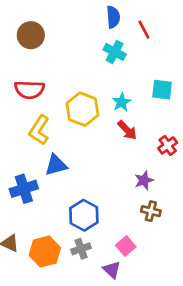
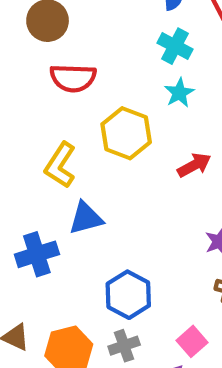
red semicircle: (29, 90) -> (73, 78), moved
cyan star: (122, 102) -> (179, 93), moved
red arrow: (127, 130) -> (194, 165), turned -75

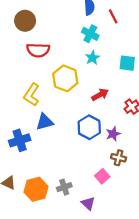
blue hexagon: (128, 295) -> (89, 127), moved
pink square: (192, 341) -> (102, 176), moved

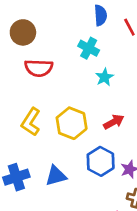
cyan cross: (90, 34) -> (89, 48), moved
yellow hexagon: (65, 78) -> (72, 123), moved
blue triangle: (45, 122) -> (56, 176), moved

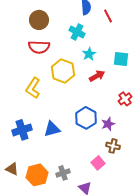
brown circle: (23, 32) -> (39, 20), moved
red arrow: (114, 122) -> (97, 76), moved
yellow hexagon: (72, 123) -> (63, 71), moved

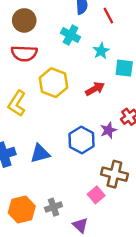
cyan star: (89, 54) -> (101, 51), moved
purple star: (108, 124) -> (108, 130), moved
brown cross: (113, 146) -> (114, 174), size x1.5

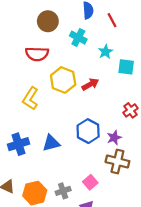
brown circle: (24, 20) -> (48, 21), moved
red arrow: (95, 89) -> (90, 84), moved
purple star: (108, 130) -> (114, 138), moved
pink square: (96, 195) -> (90, 182), moved

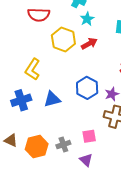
cyan star: (105, 52) -> (87, 19), moved
yellow L-shape: (30, 98) -> (33, 69), moved
pink square: (90, 182) -> (89, 136), turned 32

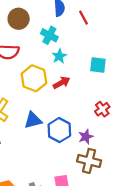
blue triangle: (52, 99) -> (33, 120), moved

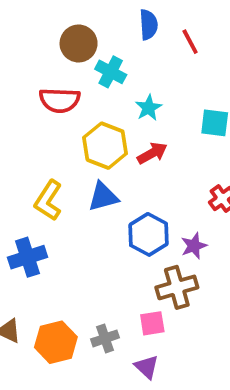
cyan cross: (49, 35) -> (111, 72), moved
blue triangle: (33, 120) -> (103, 197), moved
brown cross: (89, 161) -> (177, 287), moved, turned -30

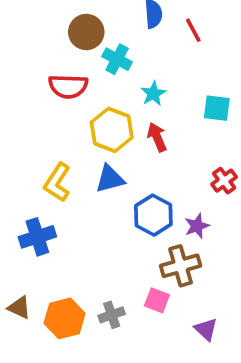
red arrow: (152, 153) -> (157, 137), turned -84
pink square: (152, 323) -> (157, 300), turned 30
purple triangle: (147, 367) -> (206, 329), moved

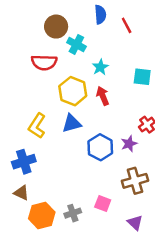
purple star: (197, 226) -> (129, 144), moved
brown cross: (181, 266) -> (135, 181), moved
brown triangle: (19, 308) -> (21, 193), moved

